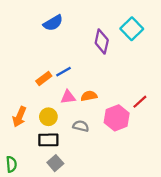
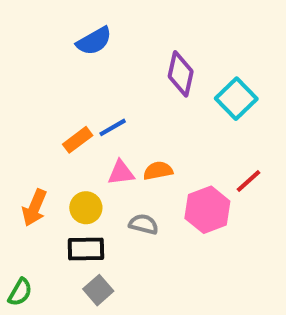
cyan square: (132, 29) -> (236, 99), moved
green semicircle: (11, 164) -> (20, 292), turned 35

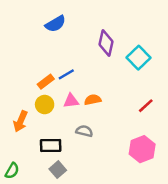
yellow circle: (86, 208) -> (45, 105), moved
pink hexagon: (207, 210) -> (142, 149), moved

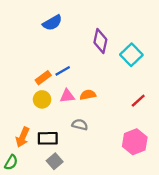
orange arrow: (20, 121) -> (23, 137), moved

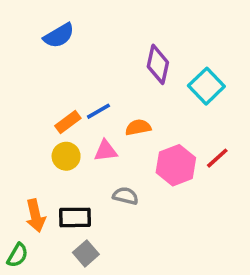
blue semicircle: (52, 23) -> (59, 36), moved
orange semicircle: (88, 95) -> (138, 127), moved
orange arrow: (23, 137) -> (35, 216), turned -36
pink hexagon: (135, 142) -> (176, 165), moved

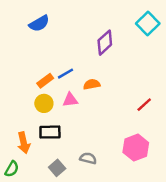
purple diamond: (158, 64) -> (105, 43), turned 35
cyan square: (206, 86) -> (148, 23), moved
pink hexagon: (176, 165) -> (136, 148), moved
gray semicircle: (125, 196) -> (88, 158), moved
black rectangle: (75, 217) -> (50, 132), moved

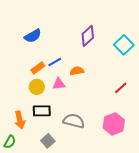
blue semicircle: (39, 23) -> (33, 36), moved
cyan square: (148, 23) -> (124, 45), moved
gray semicircle: (88, 158) -> (74, 121), moved, size x1.5

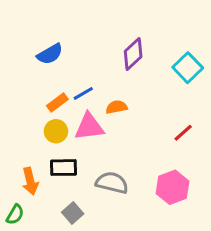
pink triangle: (59, 84) -> (89, 127), size x1.5

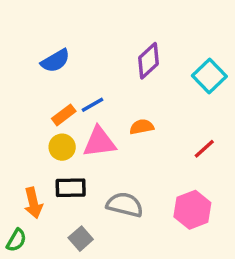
orange semicircle: (117, 107) -> (142, 127), moved

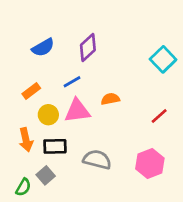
purple diamond: (148, 61) -> (88, 47), moved
orange rectangle: (64, 115) -> (31, 91), moved
orange arrow: (33, 203) -> (26, 140), moved
gray square: (81, 239) -> (46, 175), moved
green semicircle: (16, 240) -> (23, 187), moved

